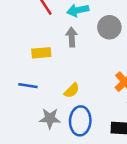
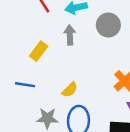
yellow rectangle: (41, 53) -> (39, 51), turned -48

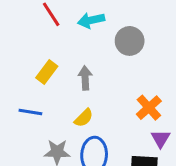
gray arrow: (70, 35) -> (85, 78), moved

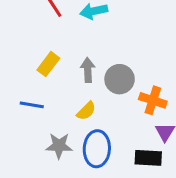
gray circle: (130, 41) -> (120, 79), moved
orange cross: (149, 108) -> (153, 100), turned -30

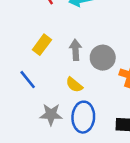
blue line: (32, 105) -> (28, 80), turned 42
yellow semicircle: (86, 111) -> (74, 85), turned 84

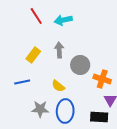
gray arrow: (76, 50) -> (59, 50), moved
blue line: (28, 80) -> (22, 82), turned -63

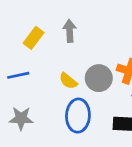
gray circle: (80, 65) -> (99, 78), moved
gray star: (40, 109) -> (21, 118), moved

